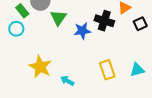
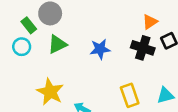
green triangle: (58, 18) -> (57, 44), moved, turned 30
black cross: (104, 21) -> (143, 48), moved

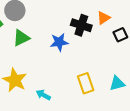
black cross: (143, 48) -> (81, 25), moved

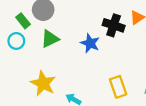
blue star: (59, 42) -> (90, 43), turned 30

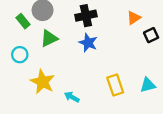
black cross: (114, 25) -> (86, 16), moved, turned -30
cyan circle: (16, 41) -> (20, 55), moved

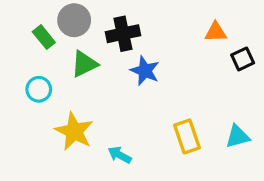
black cross: (86, 16) -> (123, 34), moved
orange triangle: (134, 18) -> (216, 32), turned 32

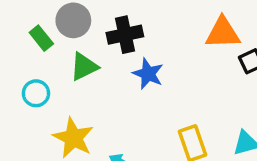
orange triangle: (216, 32) -> (223, 33), size x1.5

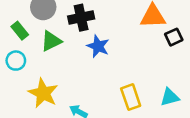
green rectangle: (41, 38) -> (20, 31), moved

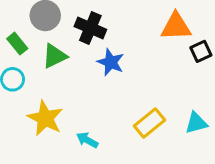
black cross: (81, 18) -> (90, 28), turned 35
yellow rectangle: (131, 97) -> (149, 123), turned 70

